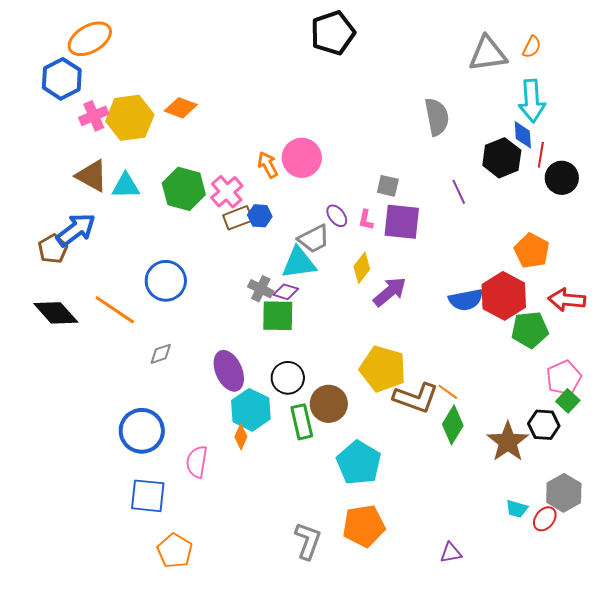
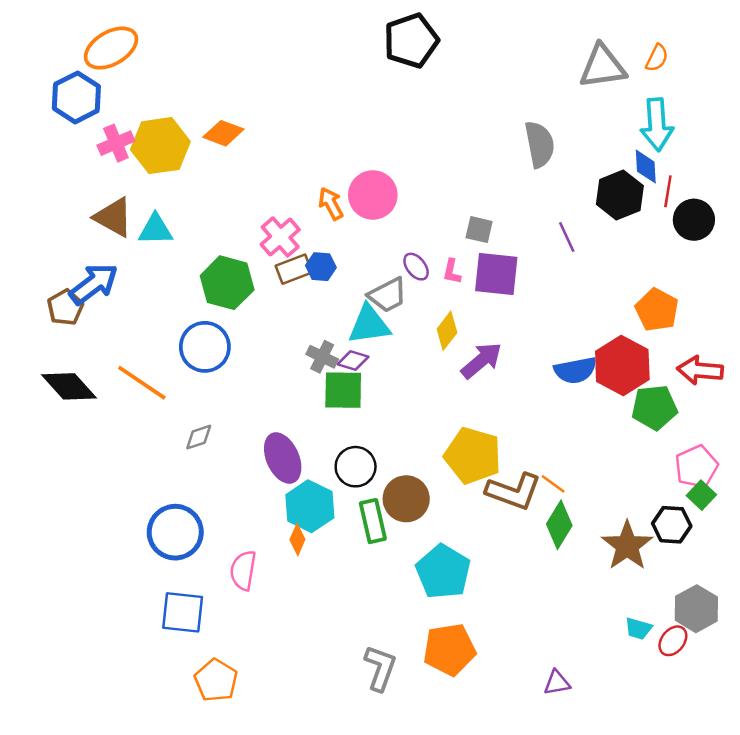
green hexagon: (184, 189) -> (227, 283), moved

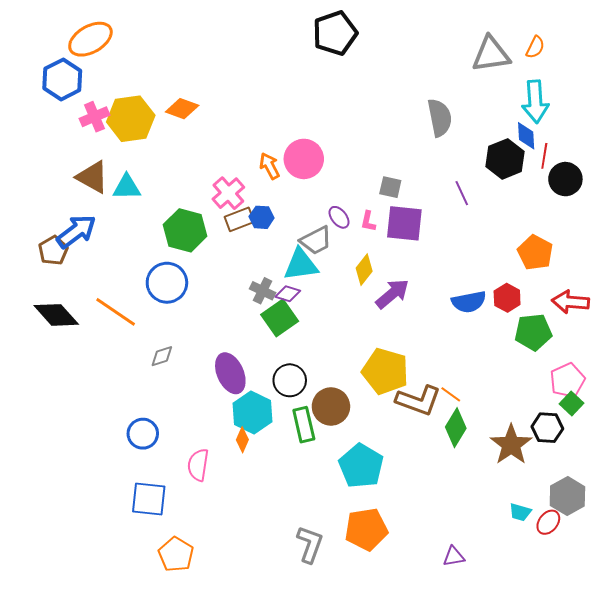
red hexagon: (622, 365) -> (507, 298), size x0.6
green square: (343, 390) -> (280, 318), turned -36
blue circle: (175, 532) -> (143, 434), size x0.7

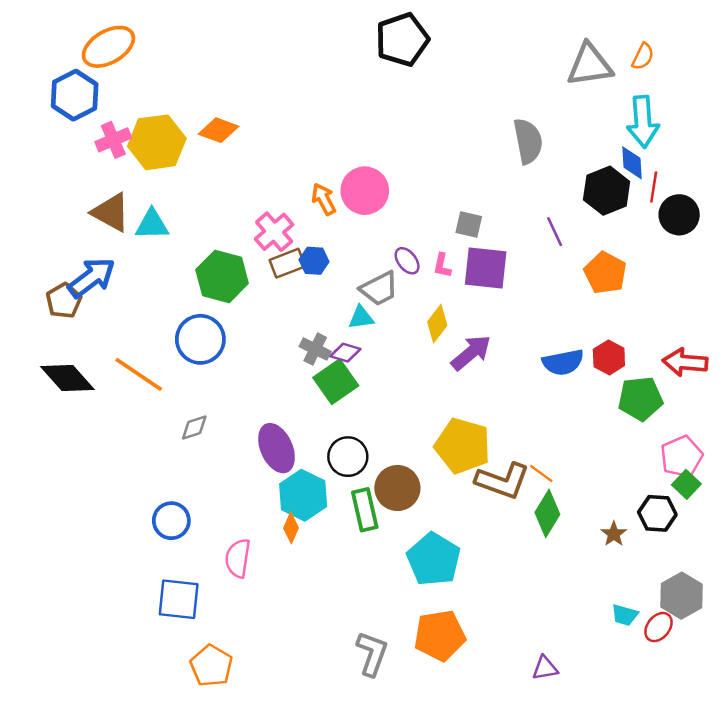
orange pentagon: (535, 253) -> (605, 273), moved
cyan triangle: (301, 265) -> (361, 318), size x0.6
brown star: (511, 445) -> (614, 534), size x0.5

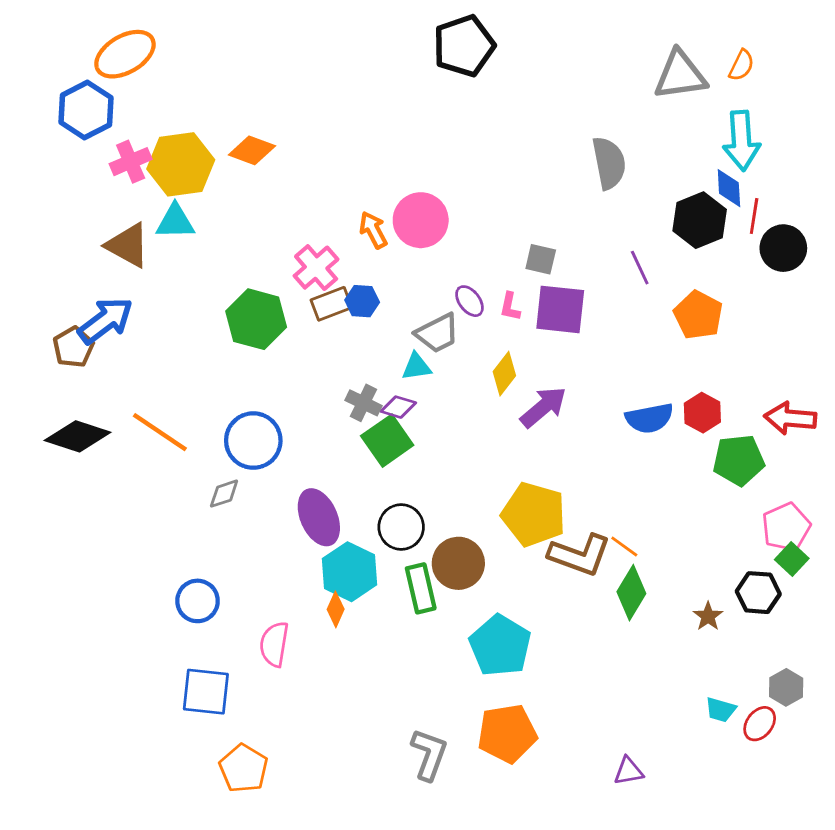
cyan triangle: (152, 224) -> (175, 222), moved
blue circle: (200, 339) -> (253, 441), moved
black diamond: (67, 378) -> (78, 436), turned -30
gray hexagon: (681, 596) -> (786, 687), size x0.7

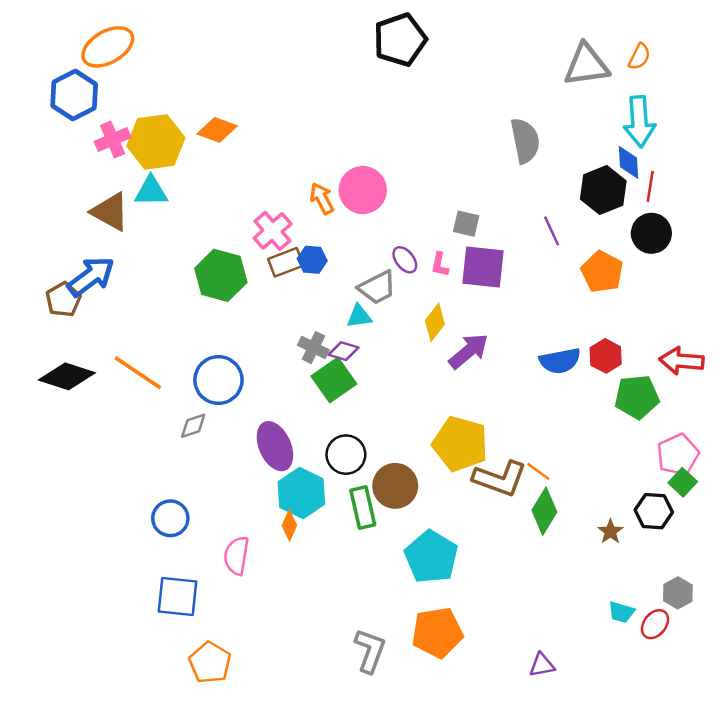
black circle: (783, 248) -> (651, 233), moved

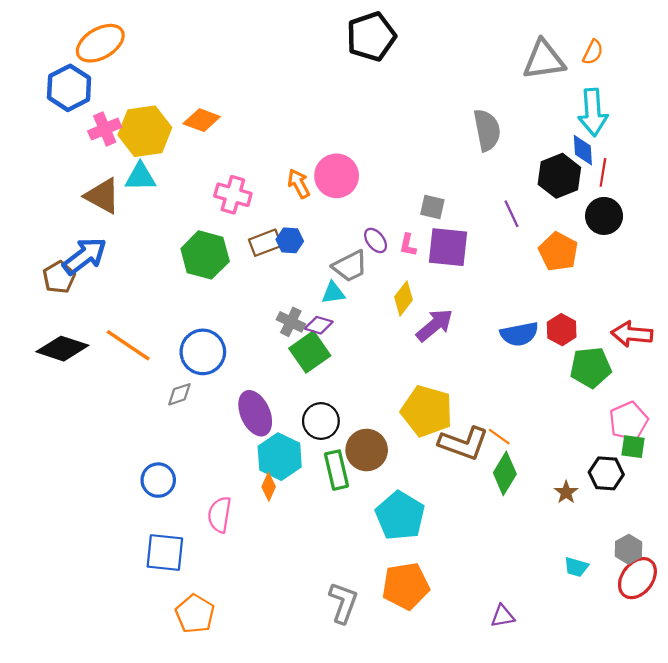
pink cross: (273, 231) -> (233, 195), moved, turned -33
green square: (683, 482) -> (633, 447), turned -35
red ellipse: (655, 624) -> (637, 578), moved, size x1.5

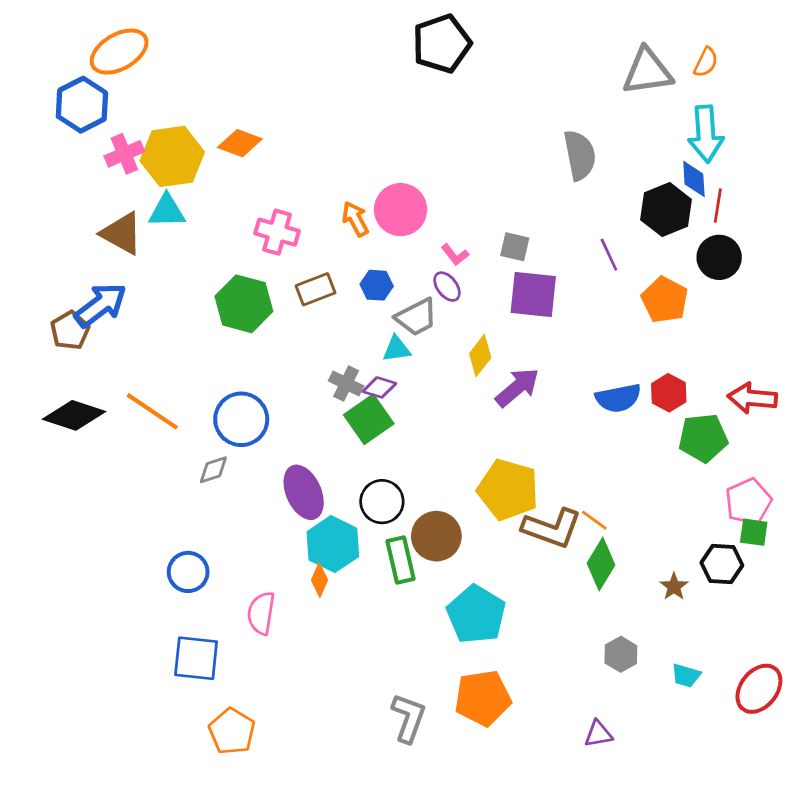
blue hexagon: (290, 240) -> (377, 285), moved
pink L-shape: (408, 245) -> (455, 255), moved, turned -50
gray hexagon: (629, 549) -> (621, 654), moved

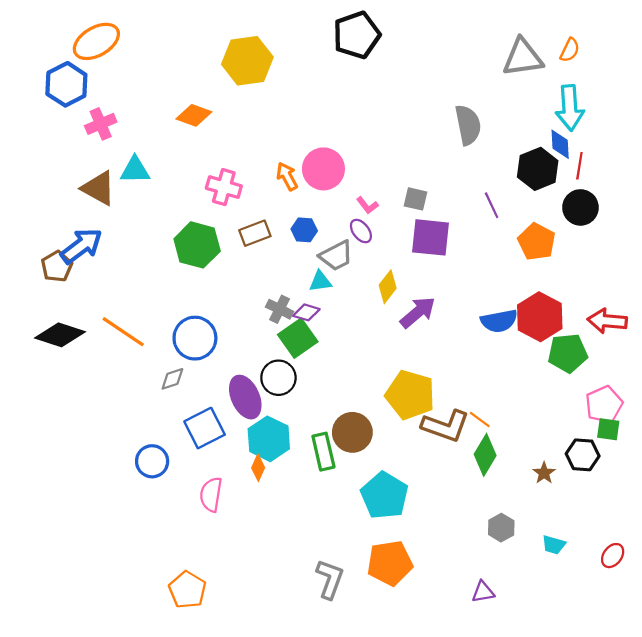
yellow hexagon: (172, 156) -> (247, 61), moved
red hexagon: (669, 393) -> (540, 317), size x1.6
black circle: (382, 502) -> (278, 378), moved
blue square: (196, 658) -> (205, 428), moved, turned -33
red ellipse: (759, 689) -> (613, 556), size x0.6

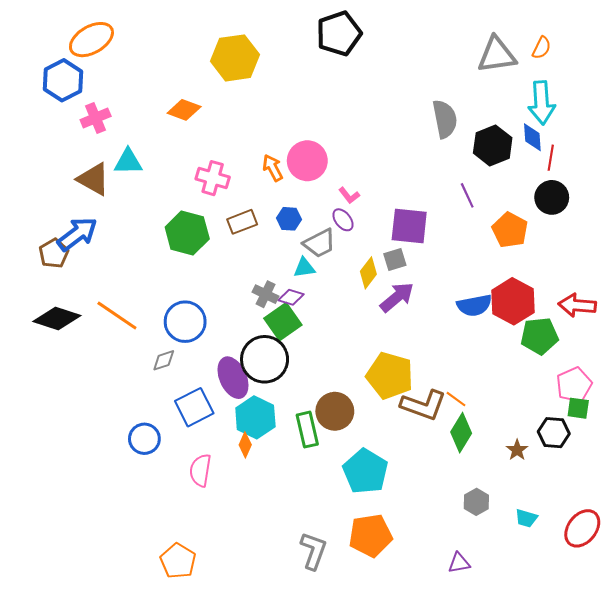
black hexagon: (538, 169) -> (493, 145), moved
gray square: (416, 199) -> (395, 260), moved, turned -30
black circle: (278, 378) -> (265, 359), size x1.4
red ellipse: (613, 556) -> (582, 528), size x1.6

